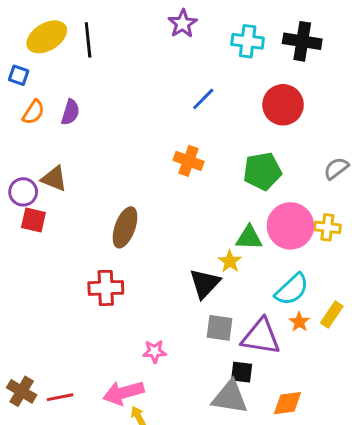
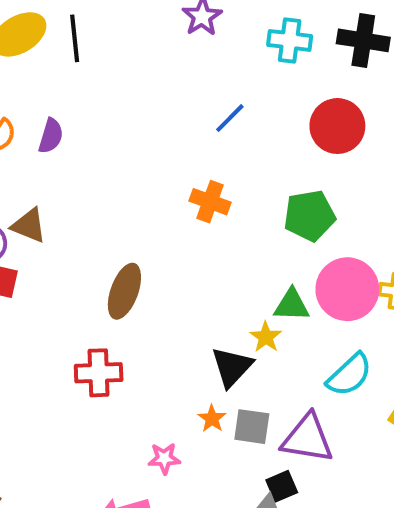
orange star: (299, 322) -> (212, 419), moved
black square: (242, 372) -> (282, 486), turned -30

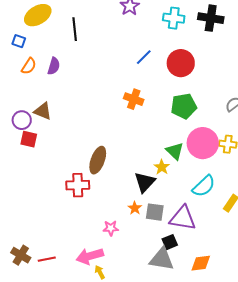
black line: (75, 38) -> (75, 29), moved
red circle: (337, 126) -> (181, 63), moved
brown ellipse: (124, 291) -> (98, 160), moved
green triangle: (292, 305) -> (175, 151), turned 42

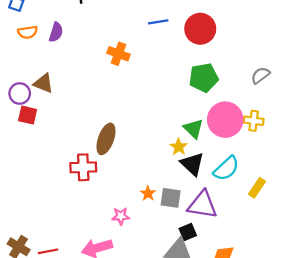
blue line: (144, 57) -> (158, 22), turned 36
orange semicircle: (29, 66) -> (28, 32), turned 48
orange cross: (134, 99) -> (118, 54), moved
black triangle: (145, 182) -> (192, 164), moved, turned -30

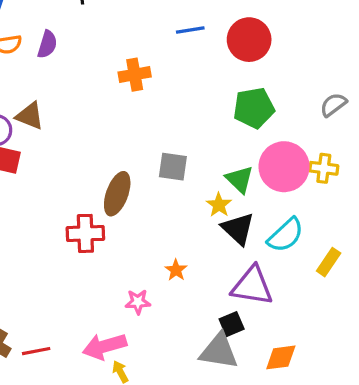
orange cross: (118, 54) -> (135, 75), turned -30
gray square: (171, 198) -> (173, 167), moved

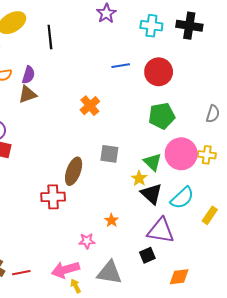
orange cross: (135, 75) -> (90, 106), moved, turned -30
gray semicircle: (333, 105) -> (213, 114), turned 144
brown triangle: (30, 116) -> (27, 94), moved, turned -42
gray triangle: (219, 351) -> (109, 273), moved

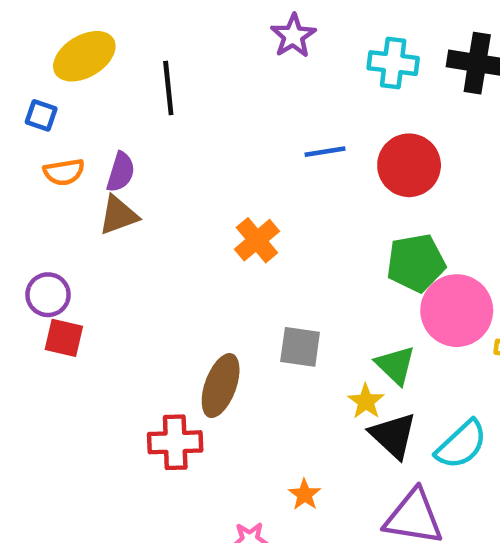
pink circle: (181, 154) -> (457, 311), moved

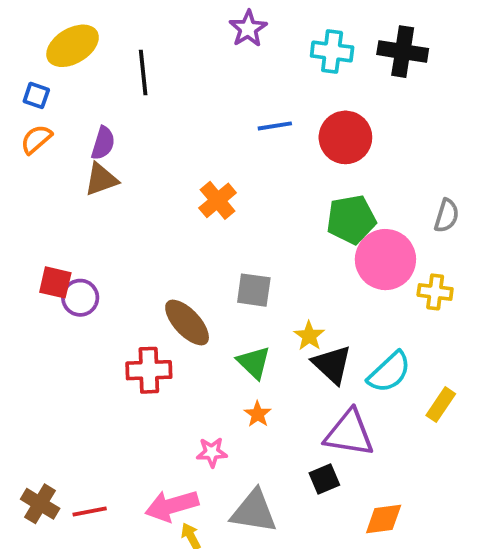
orange semicircle: (64, 172) -> (36, 139), moved, turned 148
purple circle: (48, 295) -> (80, 298), moved
green triangle: (395, 365) -> (254, 363), moved
brown ellipse: (221, 386) -> (187, 322), turned -63

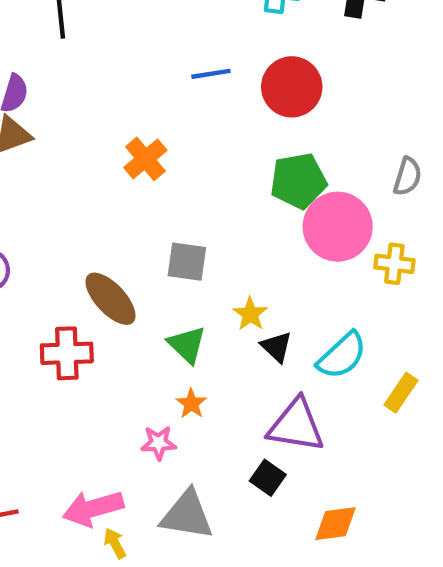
black triangle: (332, 364) -> (276, 347), size x0.7
pink star: (212, 452) -> (159, 443), moved
black square: (324, 479) -> (268, 478), turned -32

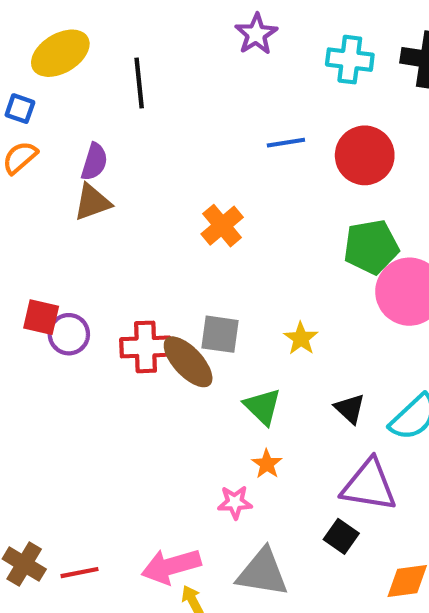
gray square: (187, 262) -> (220, 334), moved
yellow star: (250, 314) -> (301, 338), moved
red cross: (67, 353) -> (145, 347), moved

